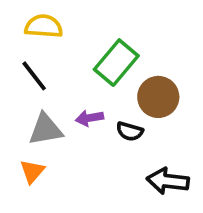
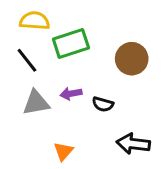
green rectangle: (116, 63) -> (71, 44), moved, turned 32
brown circle: (158, 97) -> (132, 59), moved
orange triangle: (32, 171) -> (63, 151), moved

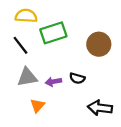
purple arrow: (71, 94) -> (53, 82), moved
orange triangle: (63, 151) -> (37, 106), moved

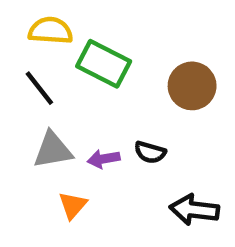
green rectangle: (53, 33) -> (104, 64), turned 45

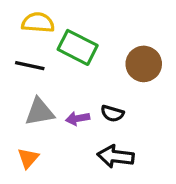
black line: (39, 88) -> (30, 66), turned -40
orange triangle: (73, 205) -> (28, 158), moved
black arrow: (194, 210) -> (116, 156), moved

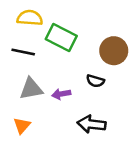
black semicircle: (112, 113) -> (95, 81), moved

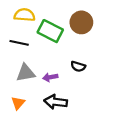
brown circle: (114, 51) -> (81, 22), moved
black arrow: (91, 124) -> (56, 102), moved

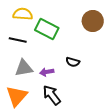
brown circle: (81, 22) -> (93, 21), moved
black arrow: (56, 102) -> (52, 95), turned 45
orange triangle: (18, 103) -> (17, 96), size x1.6

